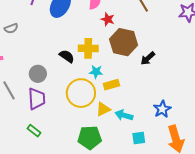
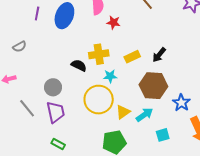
brown hexagon: (124, 42) -> (153, 86), moved
yellow rectangle: (111, 85) -> (132, 57), moved
cyan arrow: (124, 115) -> (144, 115), turned 138

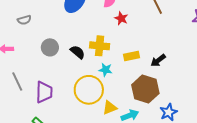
gray circle: (53, 87) -> (50, 47), moved

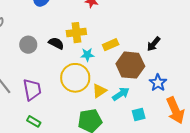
yellow rectangle: (131, 56) -> (111, 45), moved
black arrow: (158, 60) -> (154, 44), moved

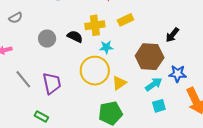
yellow rectangle: (111, 45) -> (125, 20), moved
blue star: (158, 83) -> (178, 74), turned -30
cyan arrow: (121, 94) -> (154, 84), moved
green rectangle: (34, 121) -> (41, 117), moved

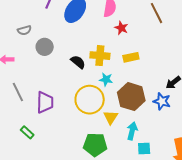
gray circle: (47, 39) -> (45, 47), moved
brown hexagon: (150, 57) -> (131, 97), moved
blue star: (178, 74) -> (162, 101), moved
yellow triangle: (119, 83) -> (111, 117), turned -35
cyan arrow: (154, 84) -> (132, 131), moved, turned -54

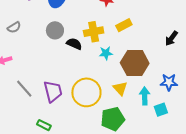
gray circle: (45, 47) -> (55, 30), moved
yellow circle: (90, 100) -> (86, 92), moved
blue star: (162, 101) -> (169, 82), moved

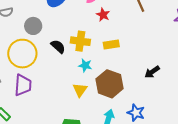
gray circle: (55, 30) -> (33, 26), moved
yellow triangle: (120, 88) -> (80, 90), moved
yellow circle: (86, 92) -> (22, 54), moved

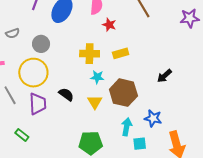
black semicircle: (58, 46) -> (66, 94), moved

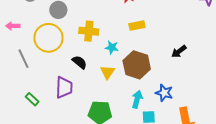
yellow cross: (90, 54) -> (89, 31), moved
purple trapezoid: (38, 104) -> (64, 87), moved

